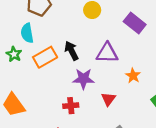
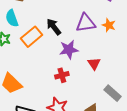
orange star: (133, 76) -> (109, 25), moved

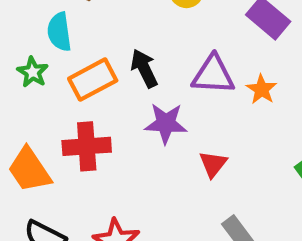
red cross: (62, 75) -> (87, 146), moved, size x1.5

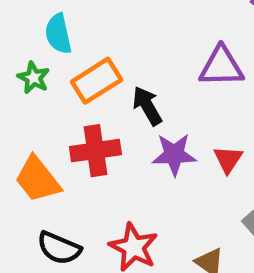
black arrow: (144, 68) -> (147, 106), moved
purple star: (166, 123) -> (174, 154), moved

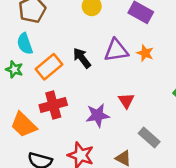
black arrow: (147, 106) -> (82, 58), moved
purple star: (174, 154) -> (98, 115), moved

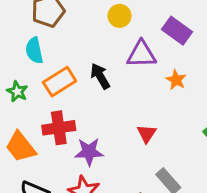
purple triangle: (116, 50) -> (142, 54), moved
green star: (14, 69) -> (17, 91), moved
purple star: (98, 115) -> (89, 152), moved

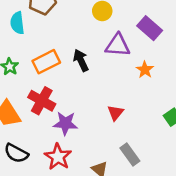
cyan semicircle: (34, 51) -> (17, 23), moved
red cross: (59, 128) -> (42, 101), turned 32

